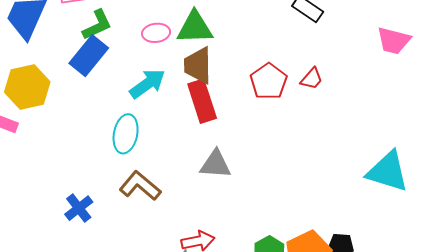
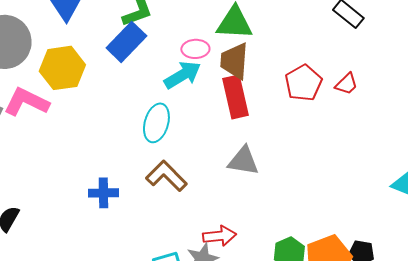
pink ellipse: (156, 33) -> (195, 49), moved
blue cross: (79, 208) -> (103, 193), turned 32

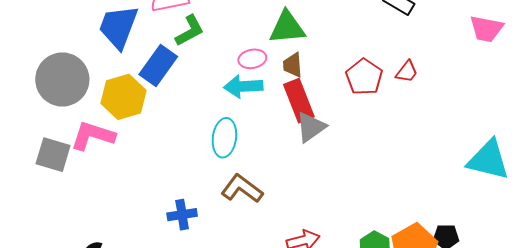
blue rectangle: (126, 42) -> (158, 66), moved
brown trapezoid: (234, 61) -> (293, 65), size x0.7
cyan arrow: (182, 75) -> (243, 86), turned -144
gray triangle: (243, 161) -> (311, 127), moved, turned -36

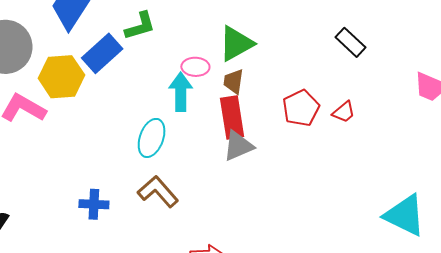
green triangle: (287, 28) -> (236, 44), turned -36
cyan arrow: (243, 86) -> (181, 92), turned 81

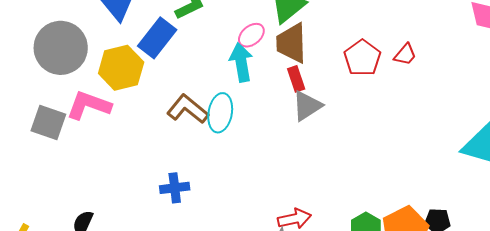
pink ellipse: (195, 67) -> (251, 35), turned -32
brown trapezoid: (234, 81) -> (291, 43), size x1.6
red rectangle: (232, 117) -> (296, 79), size x0.6
brown L-shape: (158, 192) -> (188, 109), moved

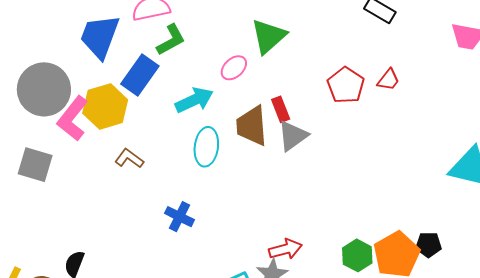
brown trapezoid: (291, 43) -> (252, 126), moved
cyan arrow: (241, 62) -> (194, 100), moved, turned 78
pink L-shape: (89, 105) -> (73, 118), moved, turned -69
brown L-shape: (188, 109) -> (129, 158), moved, size x0.7
blue cross: (175, 188) -> (179, 217), moved, turned 36

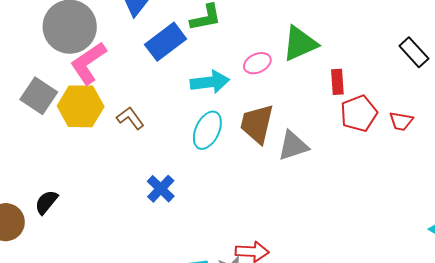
red trapezoid: (388, 80) -> (401, 121), turned 45
yellow hexagon: (105, 106) -> (81, 106), moved
red rectangle: (281, 109) -> (337, 82), moved

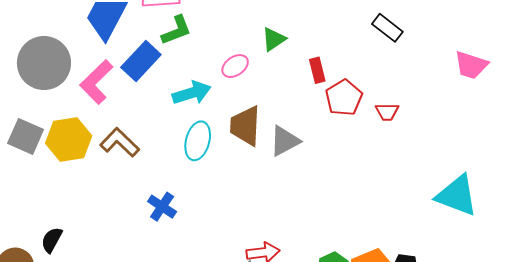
green triangle: (300, 44) -> (274, 39), size x0.7
pink L-shape: (88, 63) -> (96, 82), moved
brown L-shape: (130, 118) -> (120, 142), size x1.4
red trapezoid: (401, 121) -> (387, 112), moved

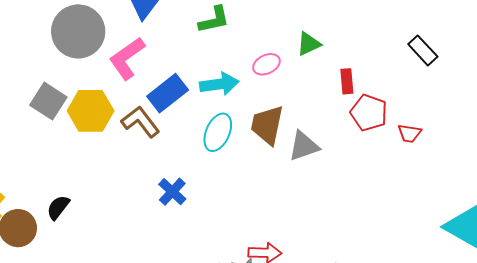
blue rectangle: (141, 61) -> (168, 93), moved
red pentagon: (344, 98) -> (369, 113), turned -30

